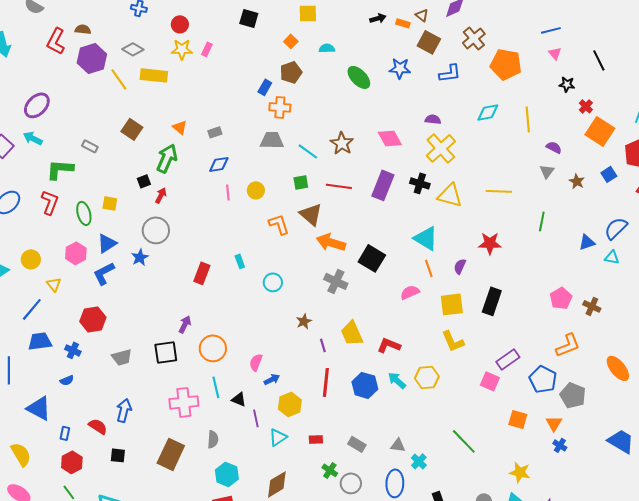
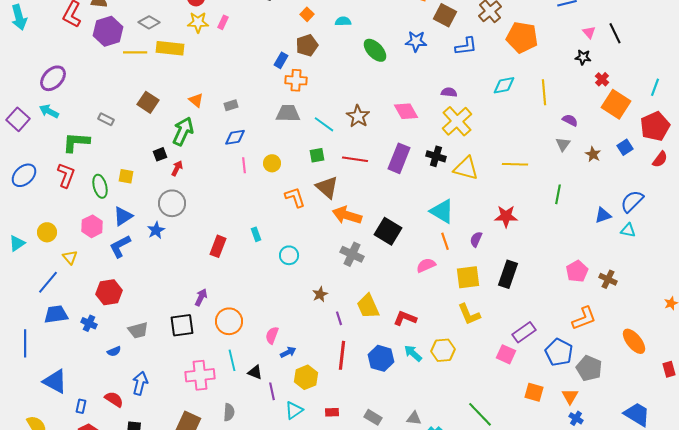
pink triangle: (555, 53) -> (589, 32), moved
yellow line: (119, 79) -> (135, 52), turned -55
blue semicircle: (67, 380) -> (114, 351), moved

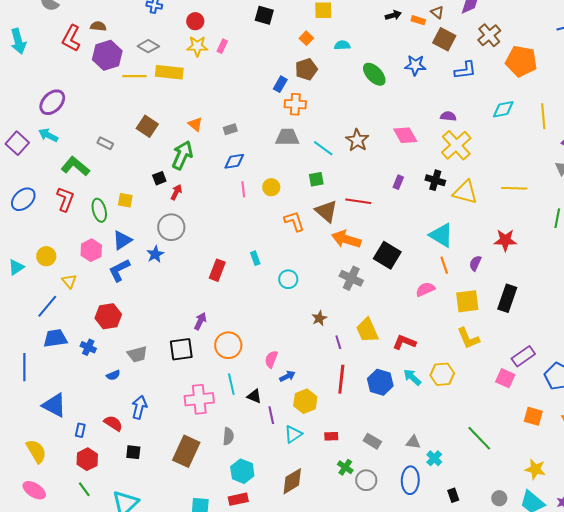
green L-shape: (76, 142) -> (75, 166), turned 36
purple rectangle: (399, 158) -> (398, 182), size x0.5
red line: (355, 159) -> (358, 201), moved

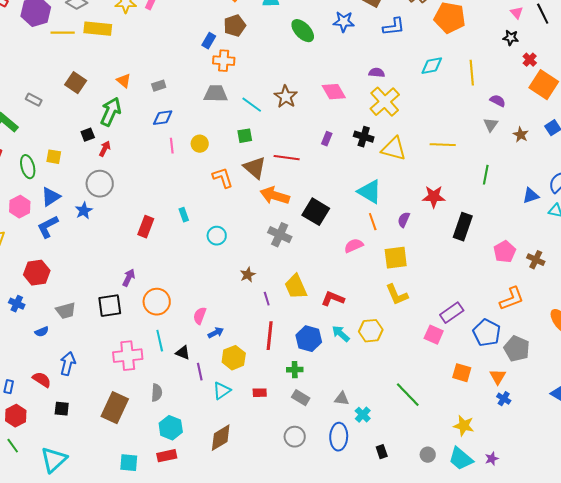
black rectangle: (507, 298) -> (463, 227), moved
green cross: (345, 467) -> (295, 370), moved, turned -35

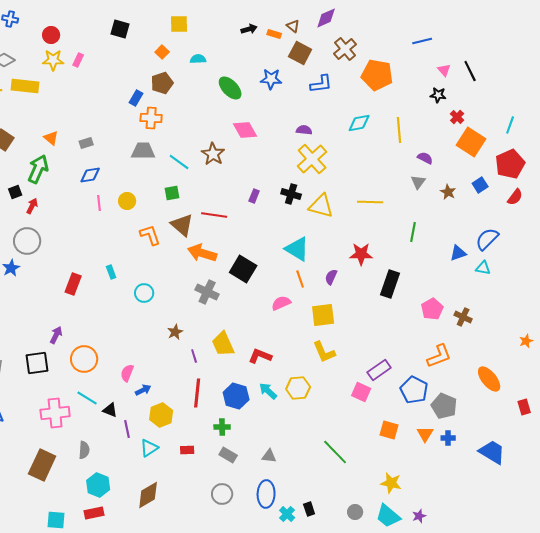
pink diamond: (334, 92) -> (245, 130), moved
cyan line: (160, 341) -> (87, 398), turned -45
blue cross: (504, 399) -> (448, 438), moved, turned -32
cyan cross: (363, 415) -> (287, 514), moved

